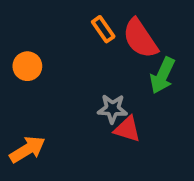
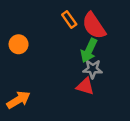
green arrow: (162, 75) -> (89, 50), moved
gray star: (112, 109) -> (93, 69), moved

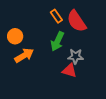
green arrow: (89, 50) -> (57, 41), moved
orange arrow: (19, 100) -> (24, 55), moved

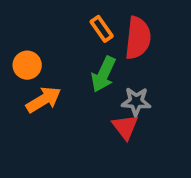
red semicircle: (77, 21) -> (138, 38), turned -140
red triangle: (69, 71) -> (125, 127), turned 35

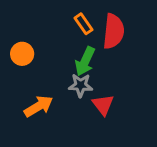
orange arrow: (44, 100) -> (39, 106), moved
gray star: (136, 101) -> (81, 85), moved

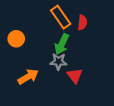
orange rectangle: (84, 24) -> (61, 17), size x1.5
red semicircle: (114, 31) -> (82, 23), size x0.6

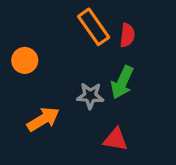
green arrow: (62, 44) -> (122, 82), moved
red triangle: (75, 76) -> (115, 139), moved, turned -42

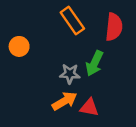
red semicircle: (127, 35) -> (114, 27), moved, size x1.5
orange arrow: (43, 119) -> (65, 101), moved

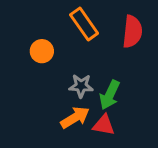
orange circle: (19, 46) -> (42, 51), moved
green arrow: (94, 63) -> (110, 95), moved

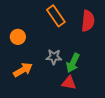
orange circle: (42, 51) -> (18, 37), moved
orange arrow: (75, 118) -> (23, 70), moved

